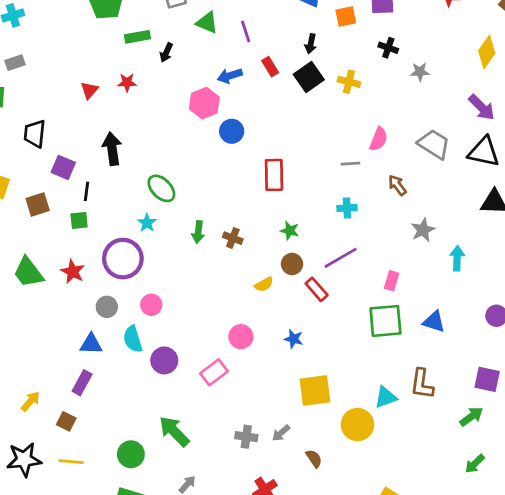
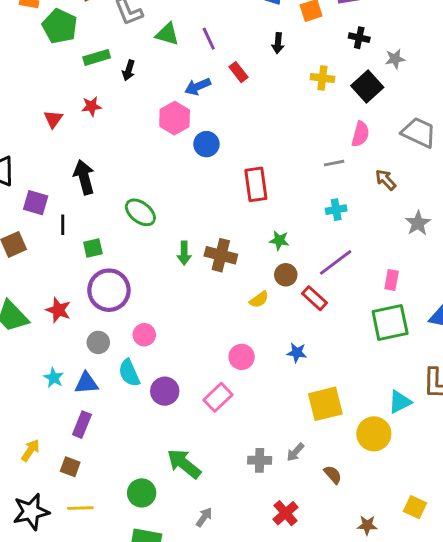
black square: (309, 77) -> (367, 87), moved
green square: (79, 220) -> (93, 248), moved
cyan star: (147, 223) -> (54, 378), moved
brown cross: (233, 238) -> (221, 255), size x1.5

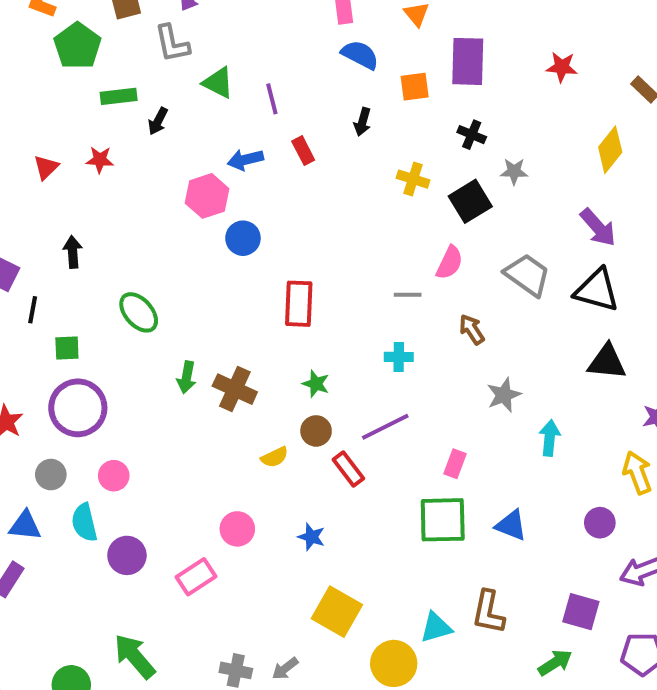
black arrow: (84, 177) -> (73, 252), size x0.7
yellow square: (325, 404) -> (337, 612), turned 33

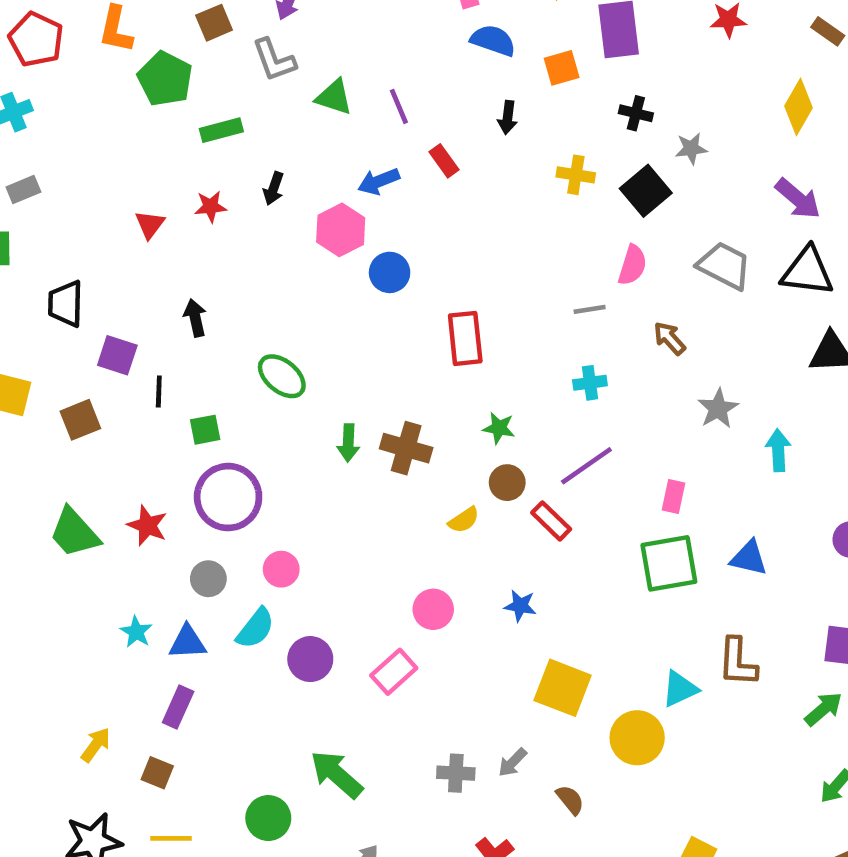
black arrow: (158, 121) -> (274, 189), moved
cyan semicircle: (84, 523) -> (255, 628), turned -120

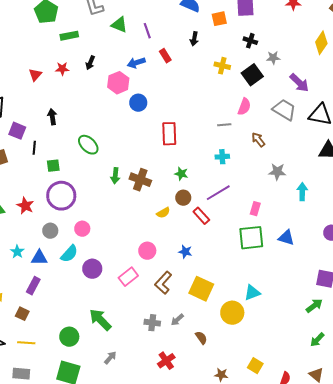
purple arrow: (798, 199) -> (299, 83), moved
gray star: (718, 409) -> (277, 172), turned 30
brown L-shape: (738, 662) -> (163, 283), moved, turned 35

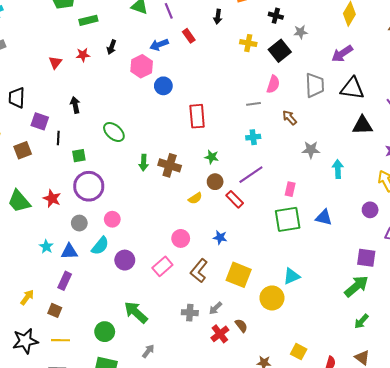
purple arrow: (299, 83) -> (342, 54), moved, turned 105
gray trapezoid: (284, 110) -> (315, 85), turned 60
green arrow: (314, 306) -> (356, 286), size x1.4
red cross: (166, 361) -> (220, 334), moved

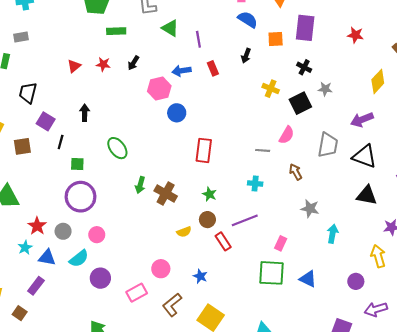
red star: (52, 199) -> (37, 226), moved

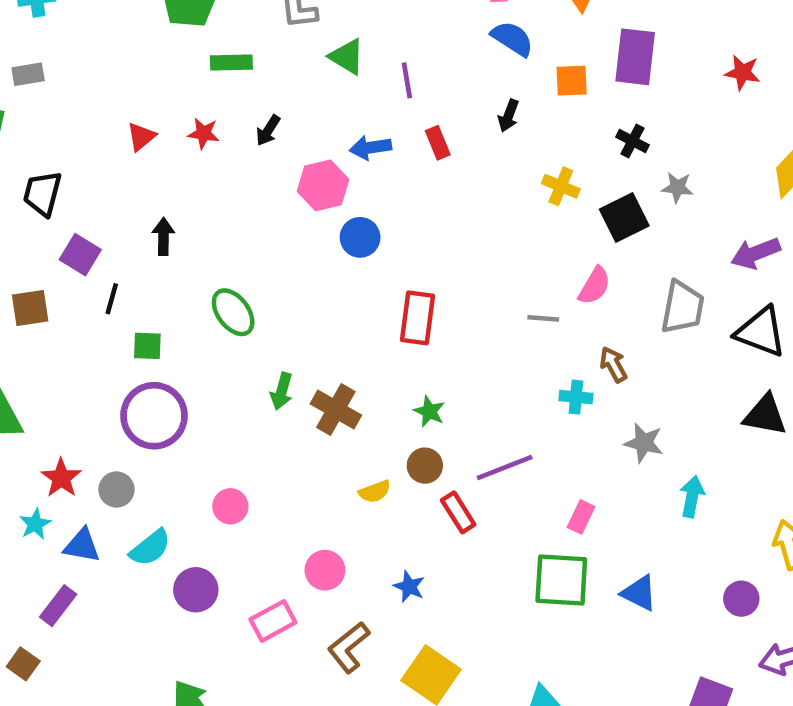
cyan cross: (255, 183) -> (576, 397), moved
pink circle: (97, 235) -> (230, 506), moved

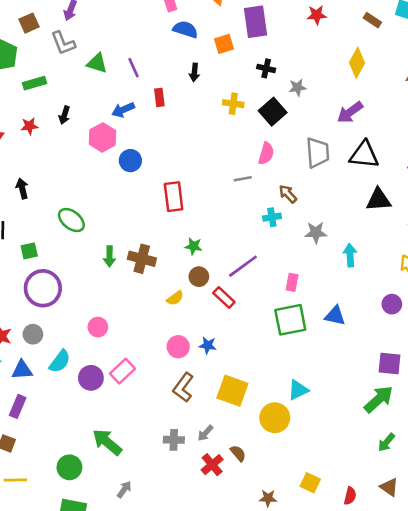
red rectangle: (438, 143) -> (159, 97), turned 30
pink circle: (325, 570) -> (178, 347), moved
pink rectangle: (273, 621) -> (122, 371), moved

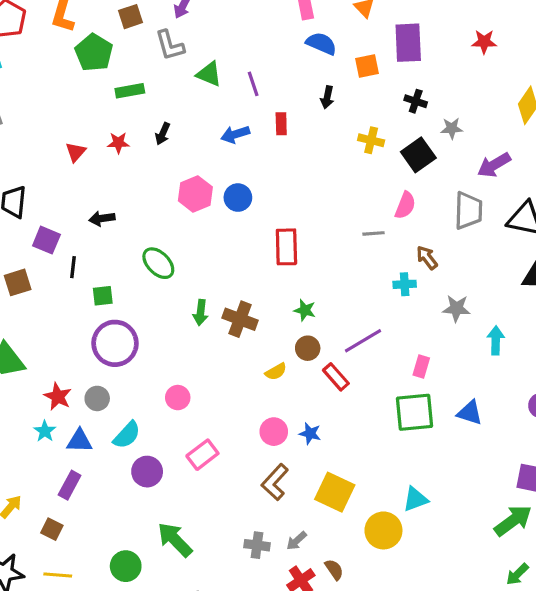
purple arrow: (350, 112) -> (494, 165), moved
pink hexagon: (103, 137) -> (195, 194), moved
black arrow: (22, 188) -> (102, 218), turned -90
purple circle: (91, 378) -> (147, 472), moved

